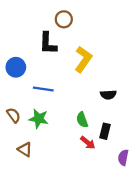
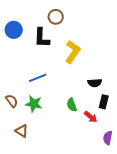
blue circle: (16, 67) -> (14, 30), moved
blue line: (43, 89) -> (38, 78), turned -30
black rectangle: (105, 131) -> (104, 102), moved
red arrow: (88, 143) -> (91, 117), moved

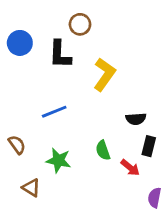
green star: (34, 104) -> (58, 160), moved

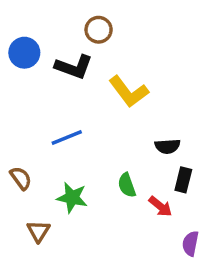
black L-shape: (60, 54) -> (74, 67), turned -72
yellow L-shape: (104, 74) -> (129, 92), turned 108
brown triangle: (31, 188) -> (38, 231), turned 30

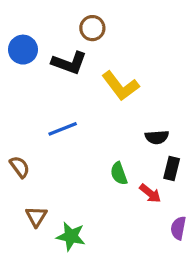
green star: (72, 198) -> (71, 236), moved

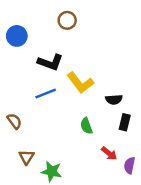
black L-shape: (69, 63) -> (50, 62), moved
yellow L-shape: (120, 86) -> (80, 83), moved
red arrow: (150, 193) -> (109, 153), moved

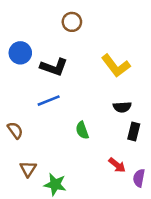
blue circle: (17, 36) -> (20, 53), moved
yellow L-shape: (80, 83) -> (116, 66), moved
green semicircle: (86, 126) -> (82, 130), moved

